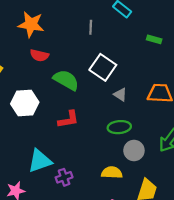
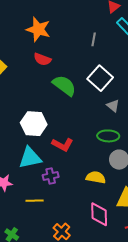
white hexagon: (25, 103) -> (34, 124), moved
red L-shape: (68, 119) -> (63, 145), moved, turned 30

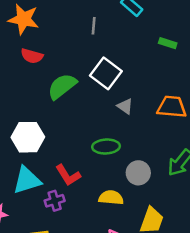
green semicircle: (64, 85) -> (62, 86), turned -70
green ellipse: (108, 136) -> (106, 147), moved
red L-shape: (63, 145) -> (68, 175), moved, turned 35

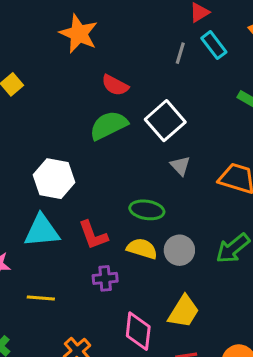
gray line: (94, 26) -> (180, 53), moved
red semicircle: (32, 56) -> (115, 85), moved
yellow semicircle: (111, 198) -> (142, 249), moved
purple cross: (55, 201) -> (105, 278), moved

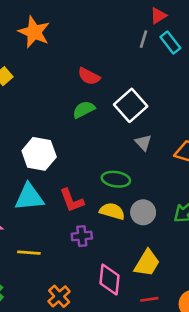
orange star: (79, 34) -> (34, 32), moved
gray line: (180, 53) -> (143, 39), moved
green semicircle: (109, 125) -> (84, 110), size x0.7

